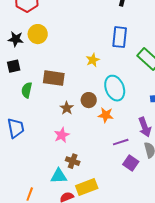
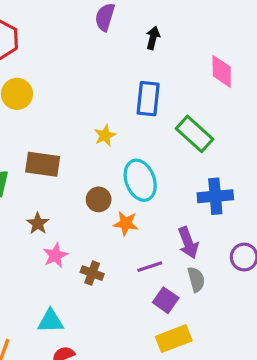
brown star: (67, 108) -> (38, 223), moved
brown cross: (73, 161) -> (92, 273), moved
yellow rectangle: (87, 187) -> (174, 339), moved

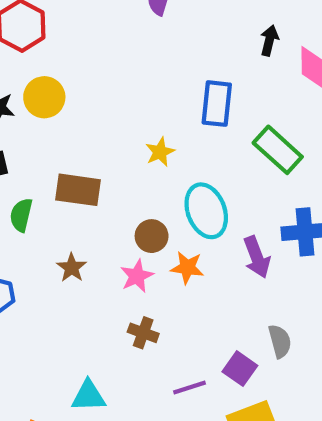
black arrow: (153, 38) -> (269, 40), moved
purple arrow: (188, 243) -> (257, 257), moved
pink star: (55, 255) -> (137, 276), moved
purple line: (150, 267) -> (189, 387), moved

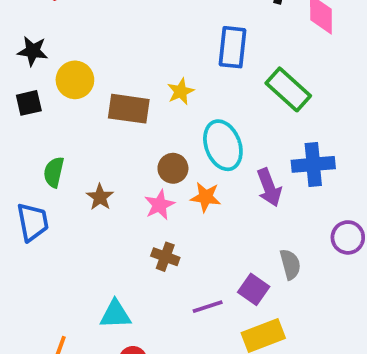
yellow circle: (44, 97) -> (75, 80), moved
brown rectangle: (78, 190) -> (129, 109), moved
green semicircle: (21, 215) -> (54, 172), moved

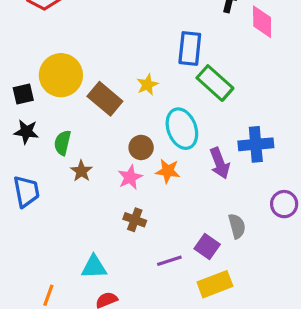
black star: (33, 51) -> (26, 132), moved
yellow circle: (75, 80) -> (61, 75), size x1.4
green rectangle: (288, 89) -> (215, 83), moved
brown rectangle: (129, 109) -> (105, 99), turned 32
green semicircle: (54, 172) -> (62, 143), moved

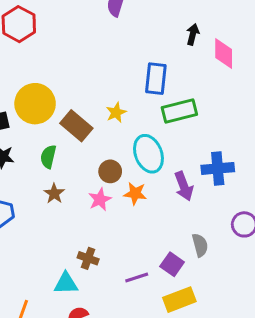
green rectangle: (215, 83) -> (179, 111), turned -56
green semicircle: (62, 143) -> (48, 157), moved
brown cross: (135, 220) -> (88, 258), moved

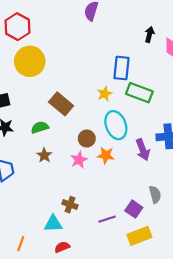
yellow circle: (35, 104) -> (30, 61), moved
green rectangle: (179, 111) -> (139, 93), turned 35
yellow star: (116, 112) -> (105, 94), moved
green semicircle: (48, 157) -> (40, 127), turned 60

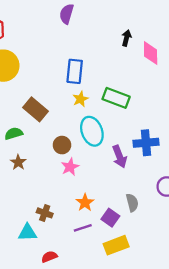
blue rectangle: (121, 68) -> (75, 71), moved
orange star: (106, 155) -> (85, 203), moved, turned 30
pink star: (79, 160) -> (70, 167), moved
red semicircle: (62, 247) -> (49, 257), moved

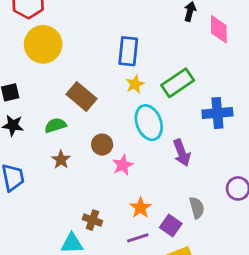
green rectangle: (116, 98) -> (178, 83), turned -55
blue cross: (146, 143) -> (217, 113), moved
brown circle: (62, 145) -> (102, 145), moved

